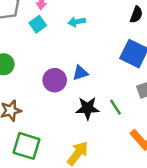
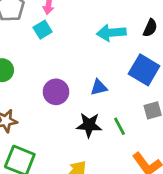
cyan arrow: (77, 22) -> (111, 33), moved, size x1.5
blue triangle: (80, 73) -> (99, 87), moved

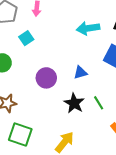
cyan square: (43, 30) -> (26, 38), moved
black star: (89, 125) -> (74, 103), turned 30

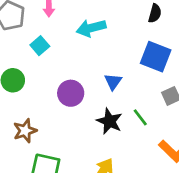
cyan arrow: (88, 28) -> (91, 28), moved
blue triangle: (80, 73) -> (113, 82), turned -32

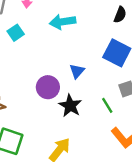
purple circle: (71, 93) -> (48, 87), moved
green line: (140, 117) -> (107, 105), moved

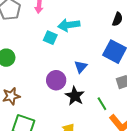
cyan square: (16, 33) -> (50, 38), moved, turned -32
green line: (107, 105) -> (102, 104), moved

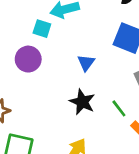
purple circle: (56, 80) -> (28, 59), moved

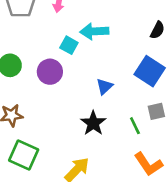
green line: (119, 108) -> (135, 126), moved

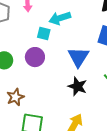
blue triangle: (104, 86) -> (78, 57), size x1.6

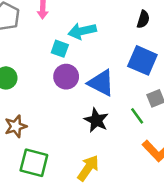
purple circle: (35, 57) -> (66, 77), moved
blue triangle: (78, 57) -> (101, 83), turned -40

